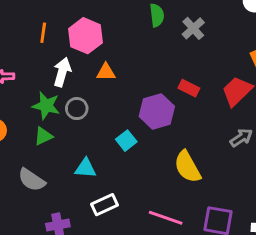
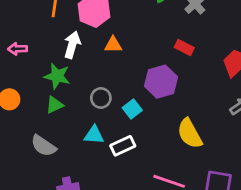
red rectangle: (189, 88) -> (184, 47), moved
gray circle: (77, 109) -> (101, 98), moved
white rectangle: (104, 205) -> (123, 146), moved

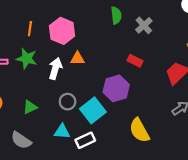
white arrow: (72, 45) -> (55, 68), moved
green star: (57, 76) -> (27, 59), moved
cyan square: (132, 109) -> (93, 110), size x1.6

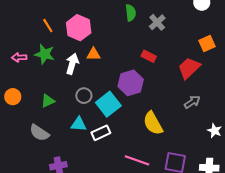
orange line: (30, 29) -> (48, 26), turned -40

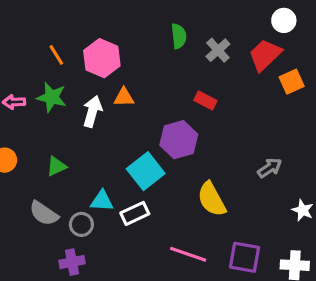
red trapezoid: (189, 68) -> (265, 55), moved
gray circle: (84, 96) -> (81, 224), moved

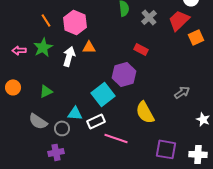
green star: (52, 97) -> (43, 47), turned 30
pink line: (188, 254) -> (116, 138), moved

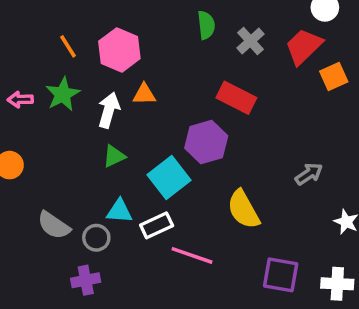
red rectangle: (141, 49) -> (236, 98), size x1.5
green triangle: (46, 91) -> (114, 156), moved

